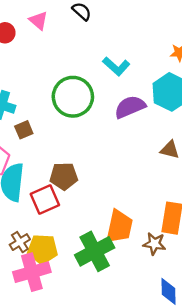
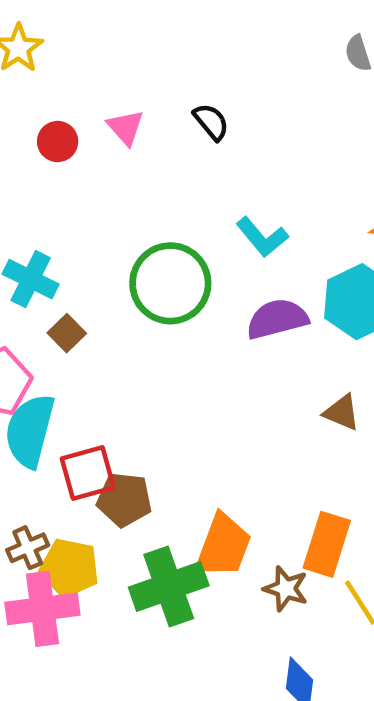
brown square: (24, 130) -> (67, 333), turned -30
brown pentagon: (64, 176) -> (124, 500), moved

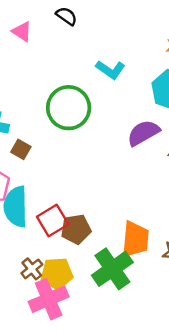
purple semicircle: (277, 319) -> (143, 133), moved

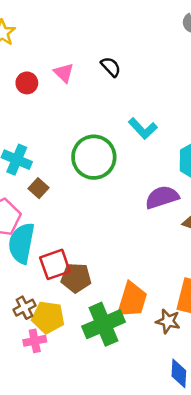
pink cross: (49, 299) -> (35, 341), size x0.6

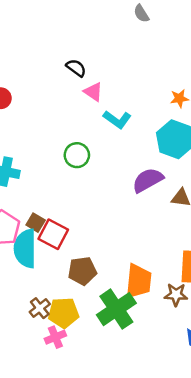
pink triangle: (64, 73) -> (93, 92), moved
green circle: (94, 157) -> (77, 155), size x0.6
brown square: (39, 188) -> (36, 223), moved
red square: (55, 264) -> (53, 234), moved, turned -32

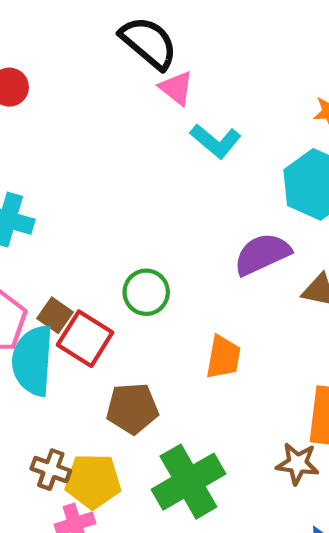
black semicircle: (76, 68) -> (149, 43), size x1.6
green circle: (77, 155) -> (146, 292), moved
orange trapezoid: (139, 281) -> (223, 357), moved, size x0.7
brown cross: (40, 308) -> (51, 470), turned -36

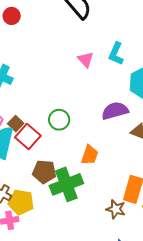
pink triangle: (176, 88) -> (86, 59), moved
cyan L-shape: (216, 141) -> (116, 54), moved, turned 65
green cross: (188, 482) -> (66, 184), moved

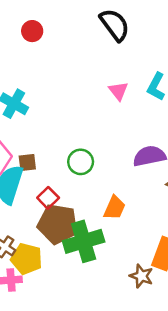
brown square: (16, 124) -> (27, 163), turned 35
red square: (28, 136) -> (48, 198), moved, size x0.7
brown pentagon: (44, 172) -> (58, 224), size x1.4

